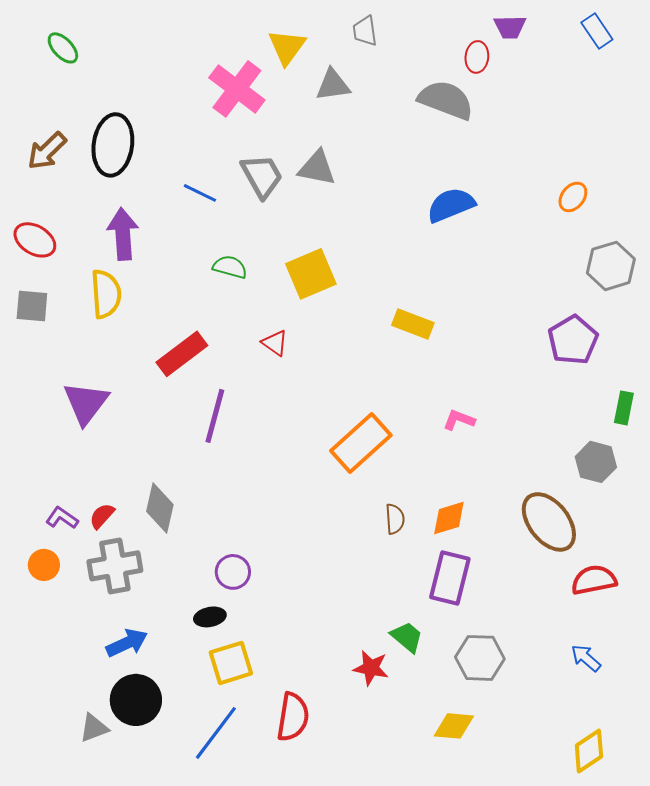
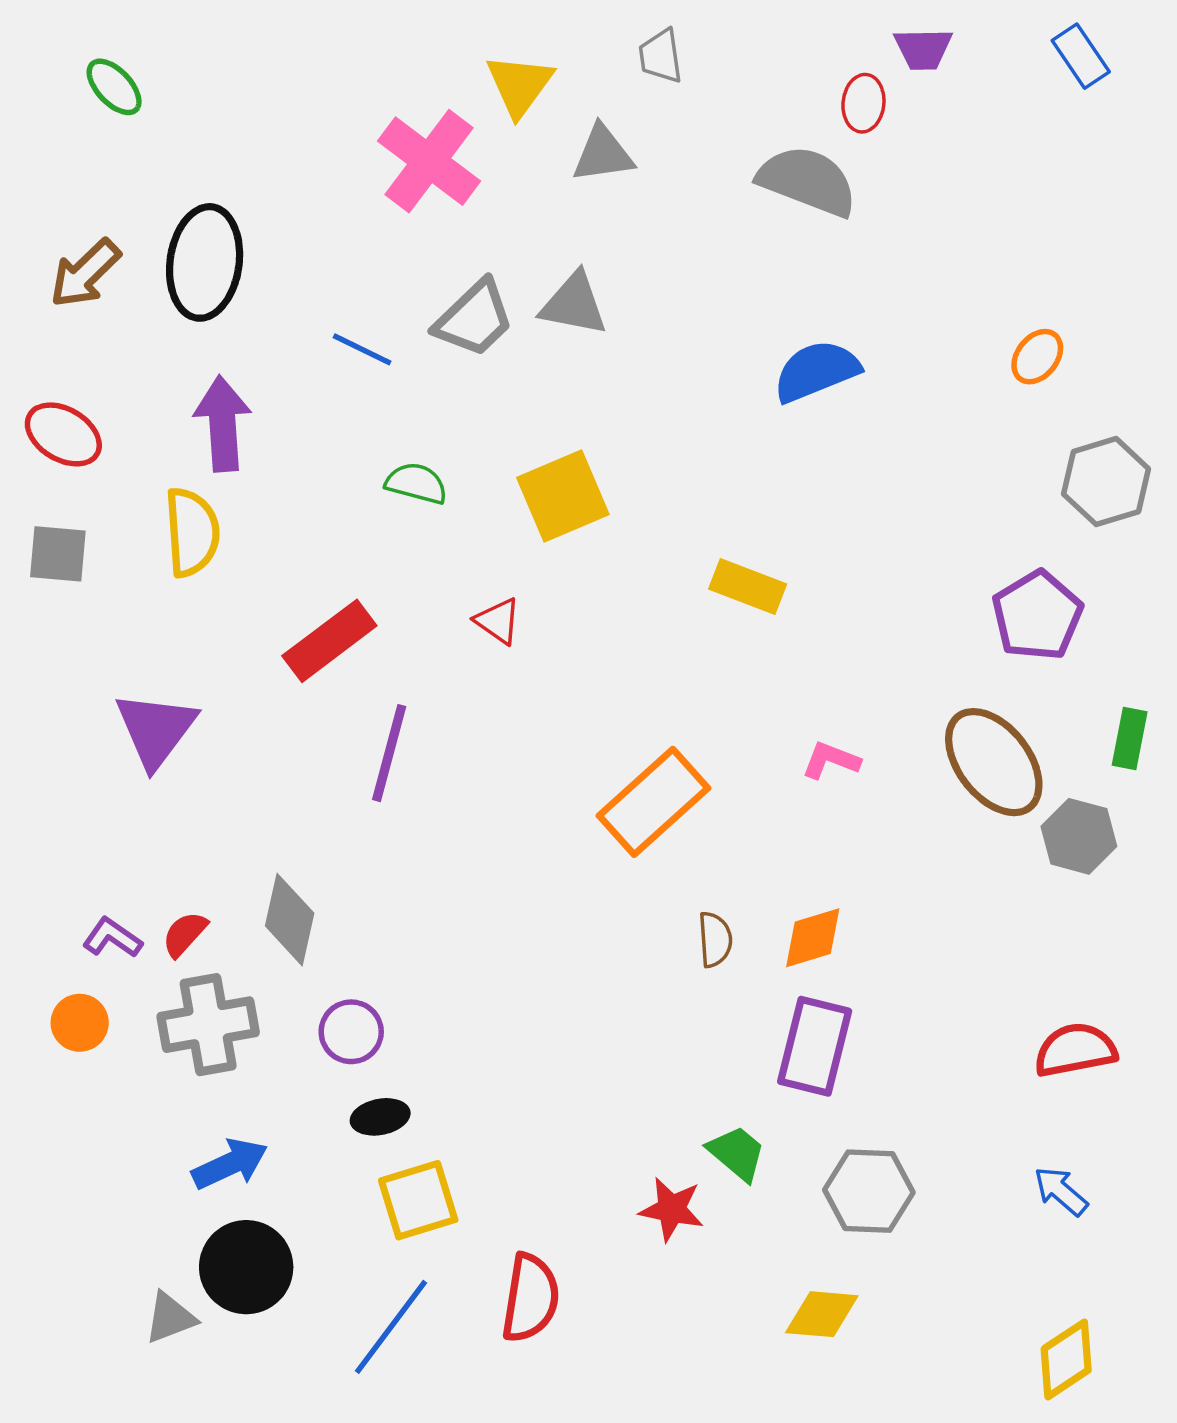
gray trapezoid: (262, 176) -> (474, 319), turned 75
brown ellipse: (549, 522) -> (994, 762), moved
purple circle: (233, 572) -> (351, 1032), moved

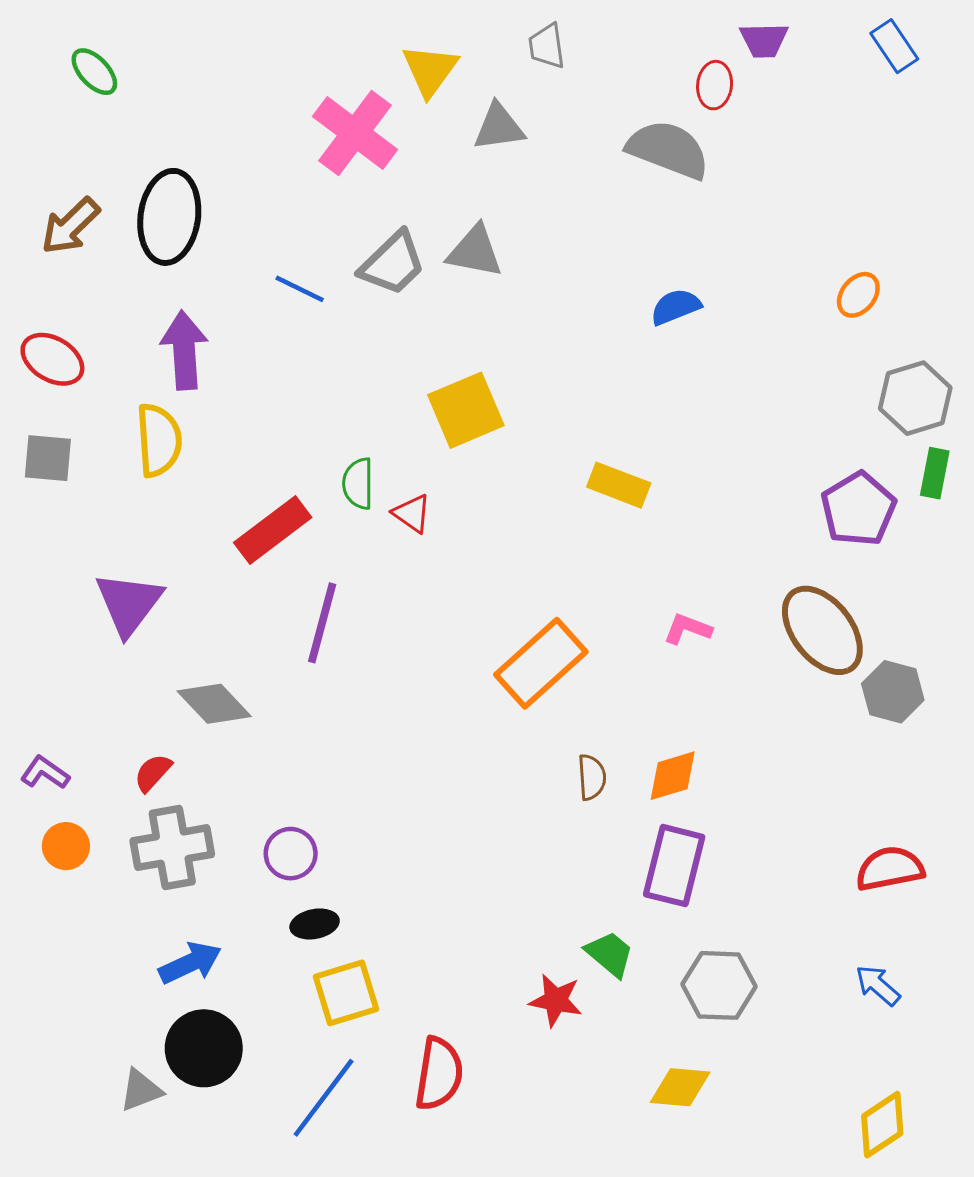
blue semicircle: (816, 371) -> (676, 307), size x0.7
green semicircle: (416, 483) -> (358, 484), moved, turned -105
green rectangle: (1130, 739) -> (935, 473), moved
gray diamond: (290, 920) -> (214, 704), moved, turned -56
purple L-shape: (112, 938) -> (45, 773), moved

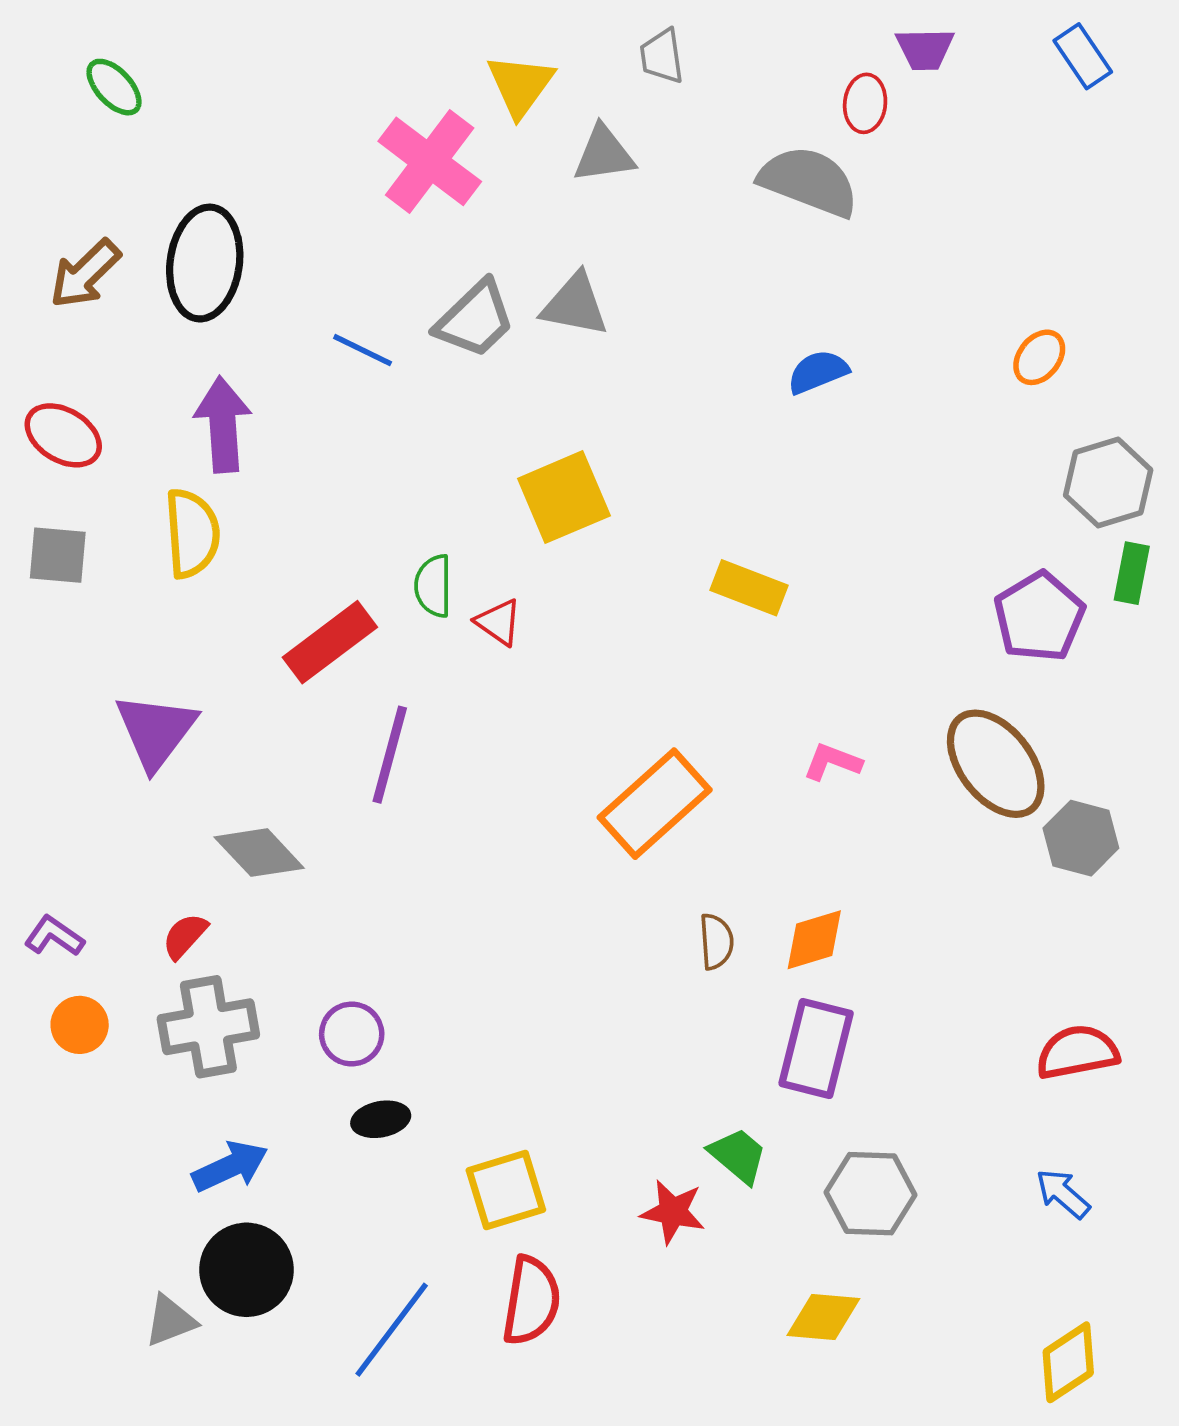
yellow square: (346, 993) -> (506, 1190), moved

